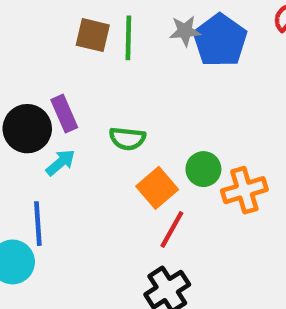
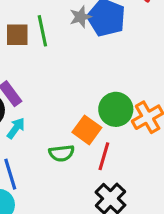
green semicircle: (127, 139) -> (62, 153), moved
green circle: (203, 169) -> (116, 109), size x1.4

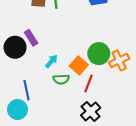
cyan arrow: (16, 128) -> (51, 61), moved

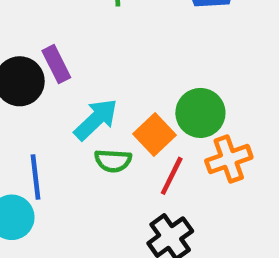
orange cross: (119, 60) -> (229, 159), moved
cyan arrow: (51, 61) -> (96, 119), size x1.5

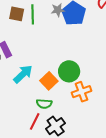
green semicircle: (113, 161) -> (44, 104), moved
red line: (172, 176) -> (35, 121), moved

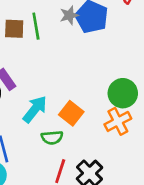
green circle: (69, 71) -> (123, 93), moved
green semicircle: (44, 104) -> (52, 138), moved

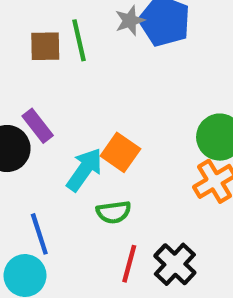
orange square: (71, 113) -> (120, 152), moved

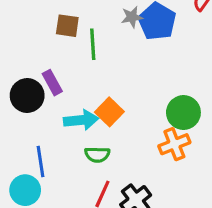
green line: (79, 40) -> (93, 44), moved
cyan arrow: (84, 170) -> (81, 120), turned 40

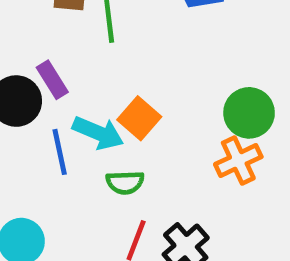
cyan arrow: (81, 120) -> (98, 133), turned 32
blue line: (41, 162) -> (60, 152), moved

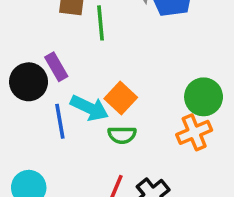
green semicircle: (125, 182) -> (122, 135), moved

